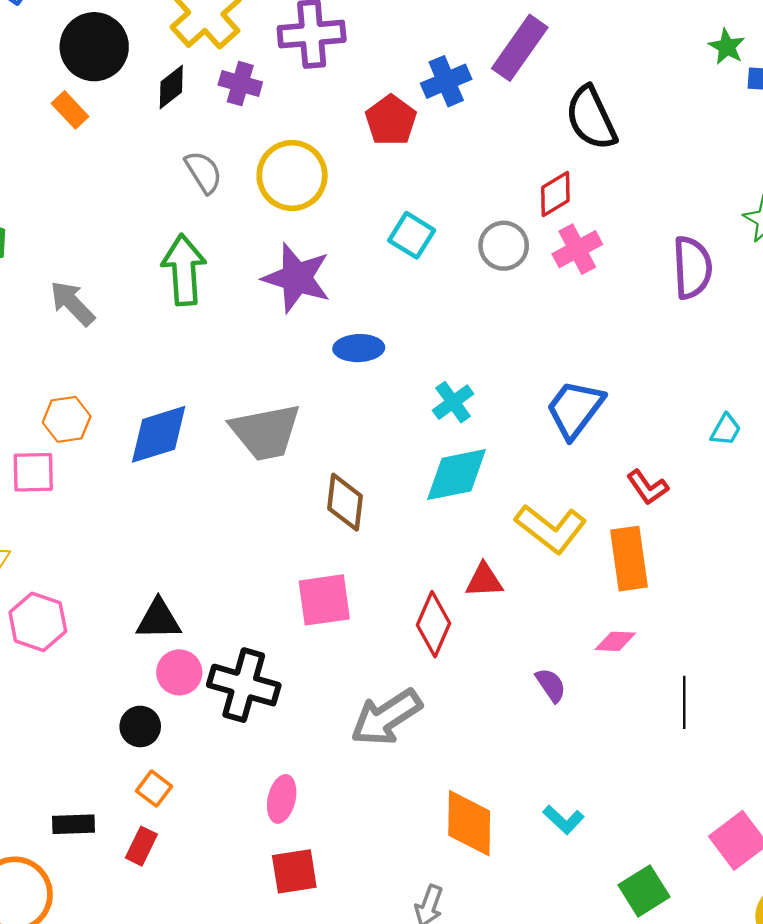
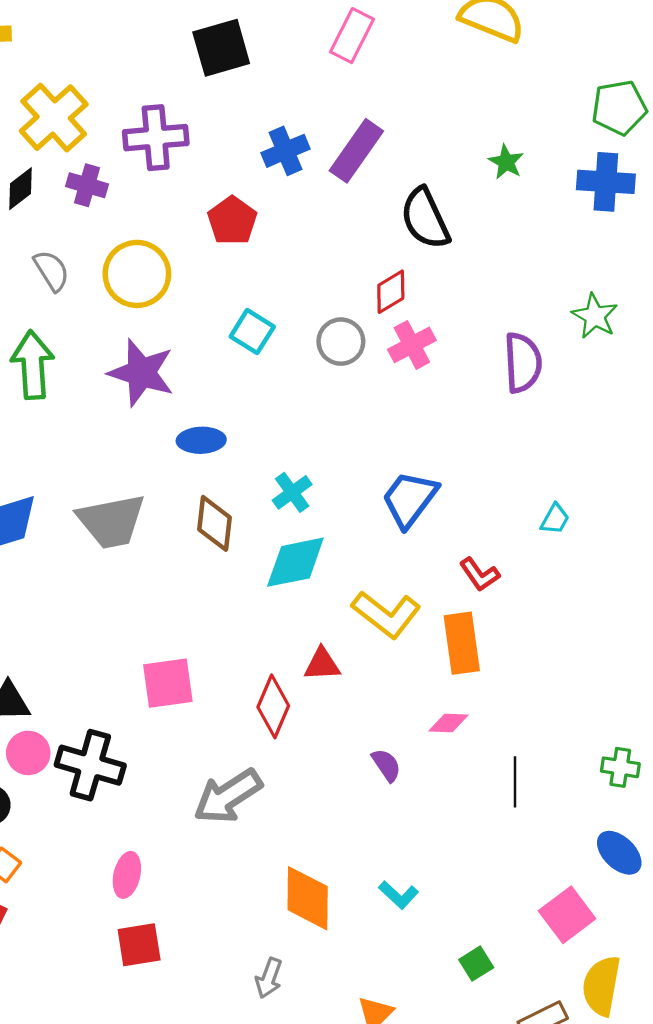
green star: (727, 47) -> (506, 162), moved
blue cross: (446, 81) -> (285, 151), moved
brown diamond: (345, 502) -> (215, 523), moved
green square: (644, 891) -> (476, 964), size x0.7

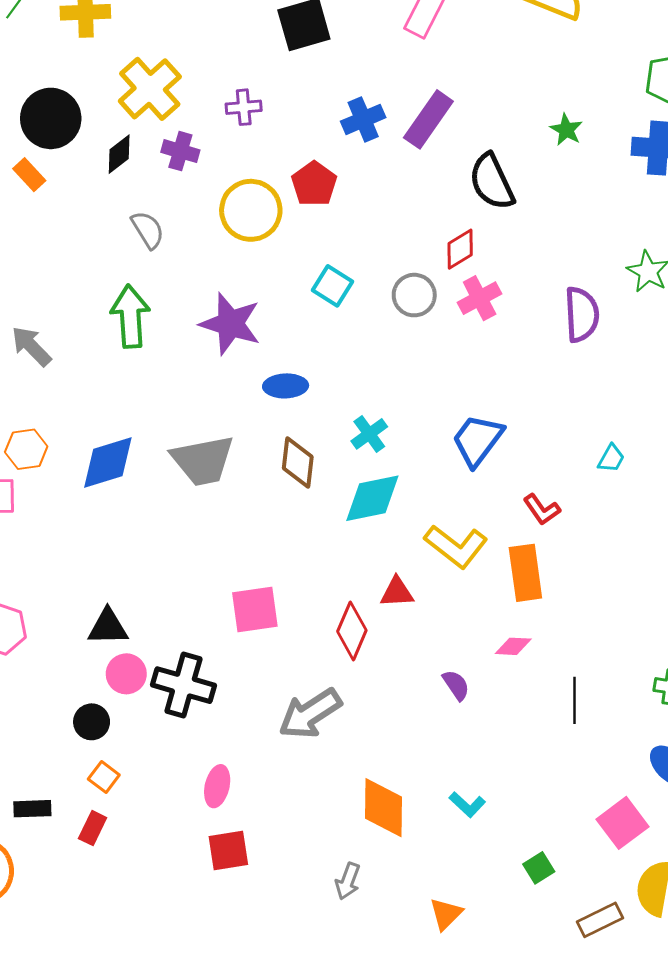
purple cross: (156, 138) -> (244, 107), size x0.6
yellow circle: (137, 274) -> (251, 210), moved

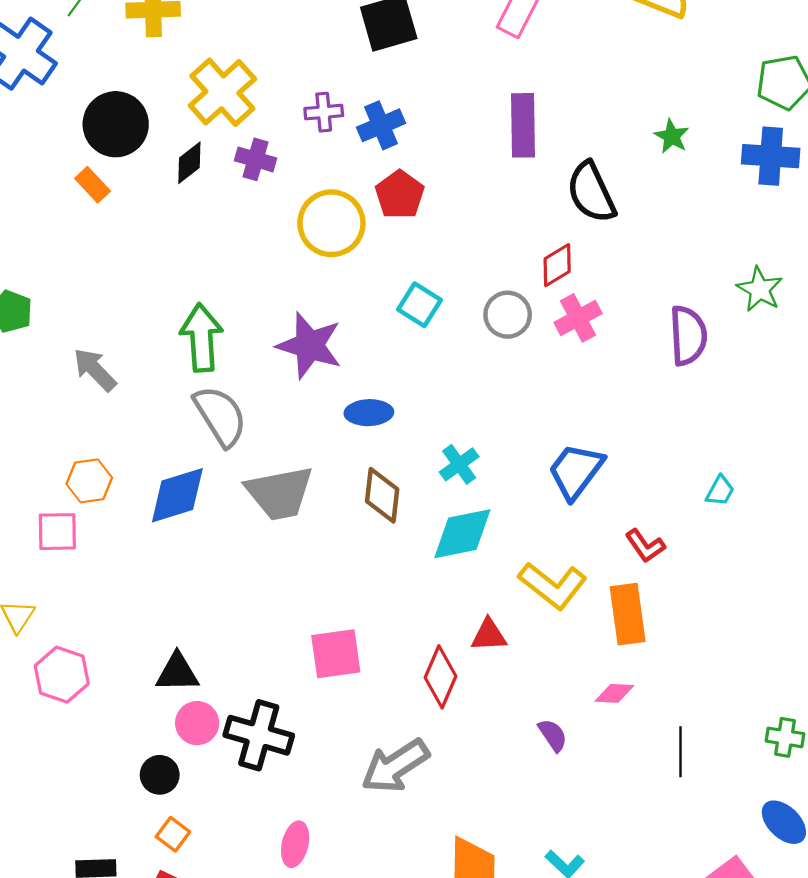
blue cross: (363, 119) -> (381, 125), moved
purple rectangle: (428, 119) -> (523, 125), turned -36
gray semicircle: (148, 230) -> (220, 416), moved, size x1.5

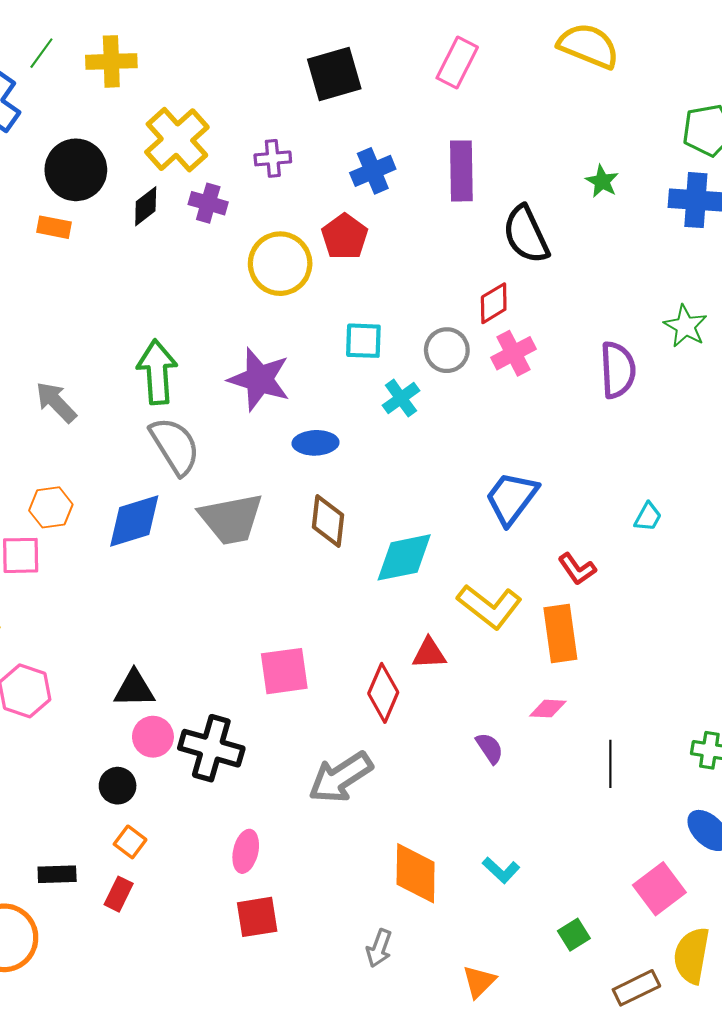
blue cross: (381, 125) -> (373, 171), moved
orange rectangle: (93, 185) -> (54, 227), turned -36
cyan square: (420, 305) -> (363, 341), turned -30
cyan cross: (459, 464) -> (401, 398), moved

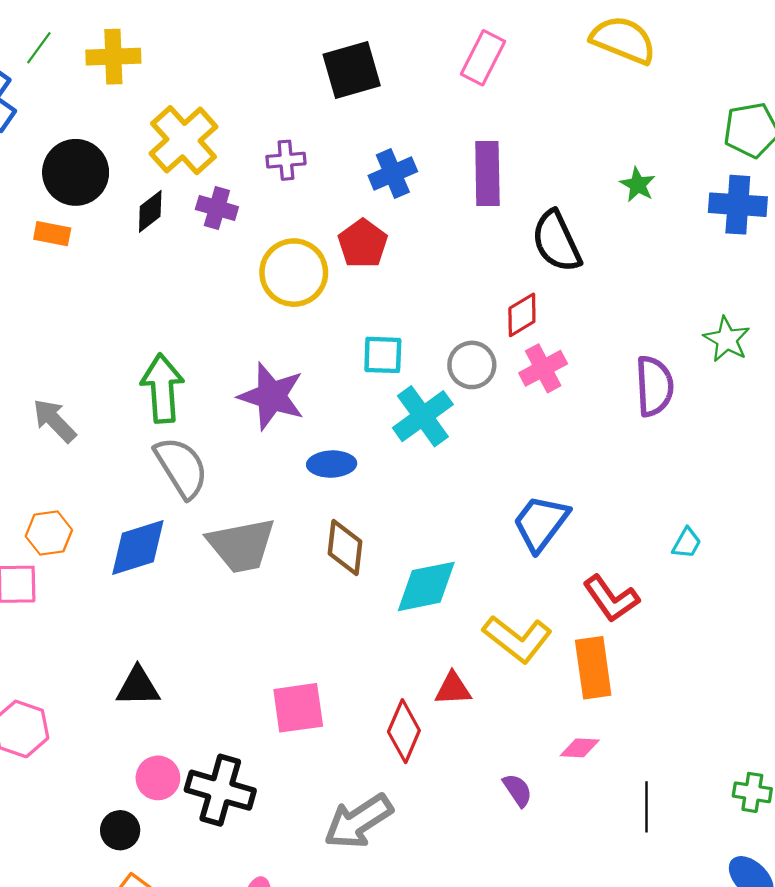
cyan cross: (401, 398) -> (423, 416), size x1.5
red L-shape: (577, 569) -> (611, 599), size x1.4
black triangle: (134, 689) -> (138, 687), moved

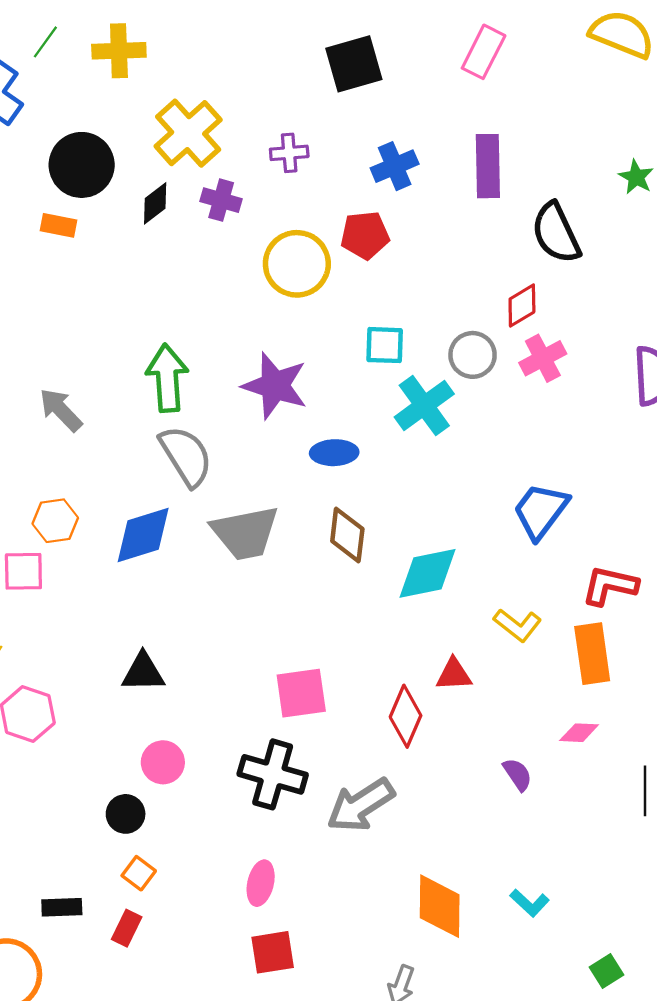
red pentagon: (363, 244) -> (365, 235), turned 30
red L-shape: (611, 599) -> (610, 586), turned 138
yellow L-shape: (517, 639) -> (518, 625), size x0.7
black cross: (220, 790) -> (273, 774), moved

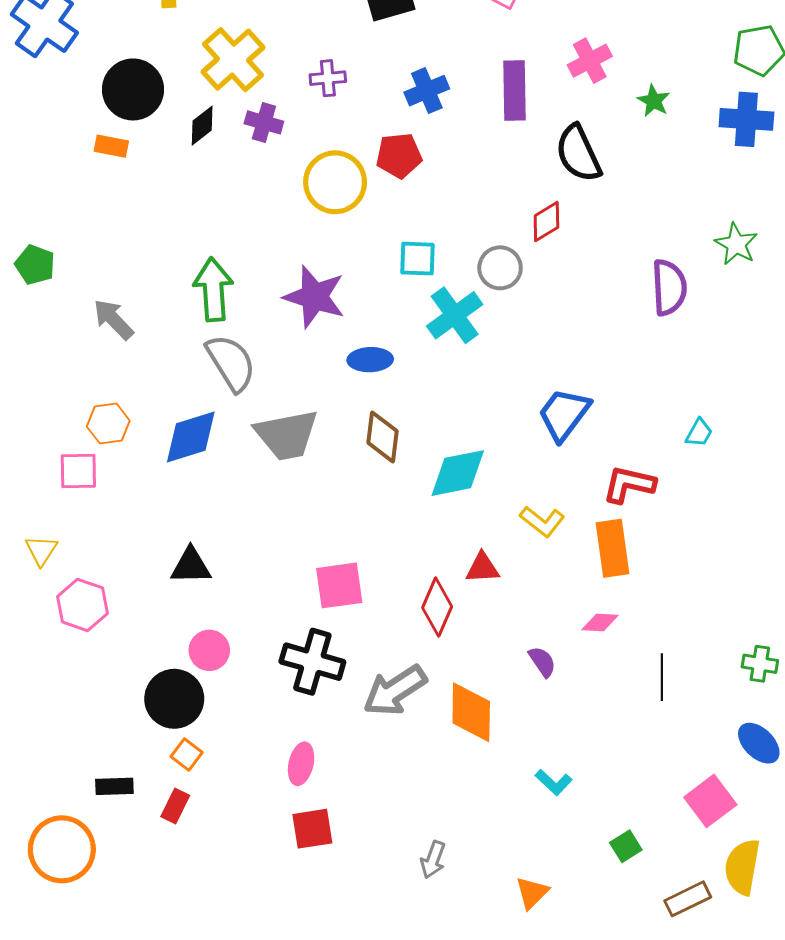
pink cross: (543, 358) -> (590, 61), moved
black circle: (126, 814) -> (174, 699), size x1.6
orange diamond: (440, 906) -> (471, 712), moved

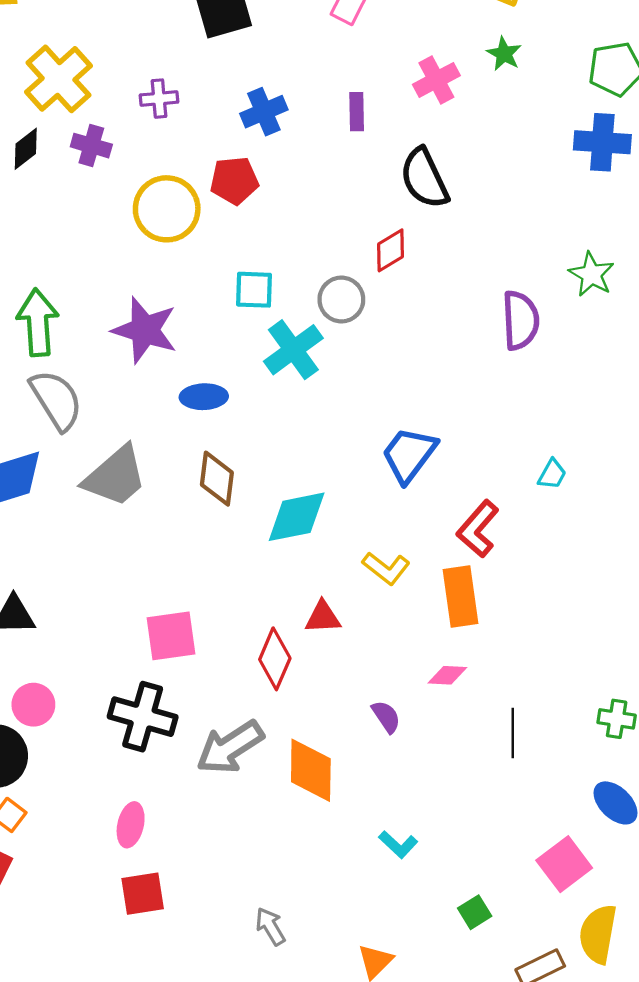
purple rectangle: (514, 91) -> (357, 112), size x0.6
green star: (654, 101) -> (504, 54), moved
gray trapezoid: (287, 435) -> (115, 476), turned -30
red L-shape: (629, 484) -> (478, 529), turned -62
gray arrow: (433, 860) -> (270, 926), turned 129

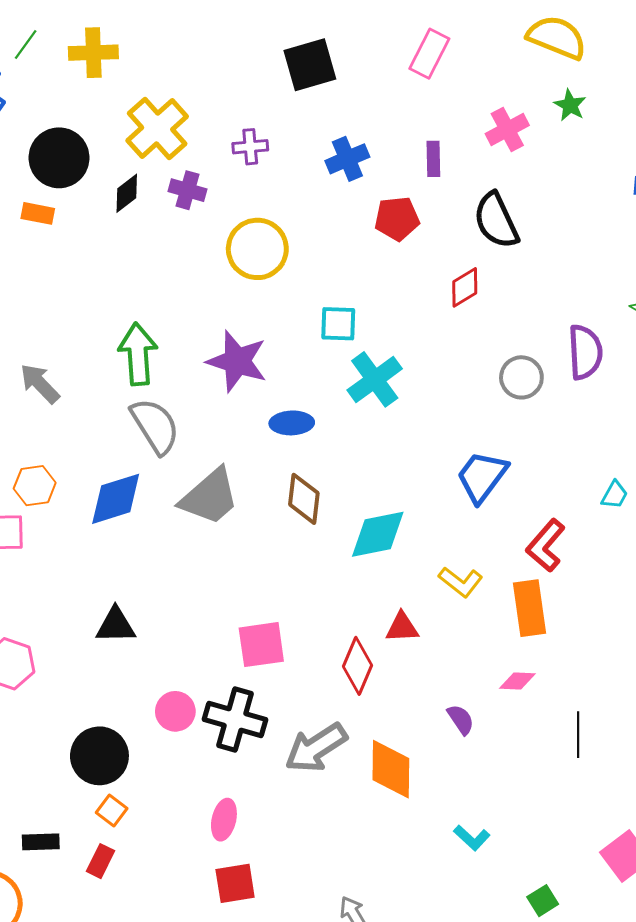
red pentagon: (234, 180) -> (397, 219), moved
gray circle: (341, 300) -> (521, 377), moved
pink circle: (33, 705) -> (175, 711), moved

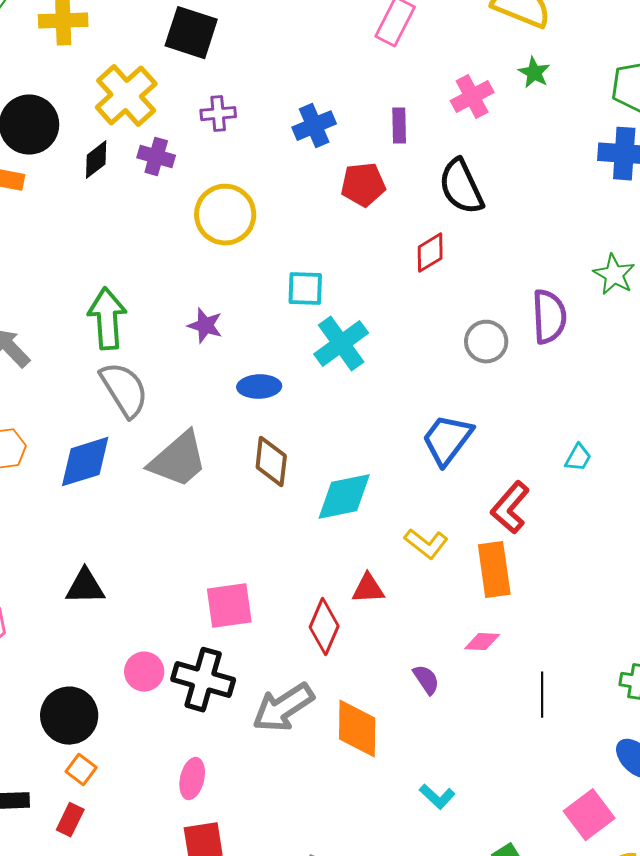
black square: (310, 65) -> (191, 33), moved, turned 34
purple star: (237, 361) -> (205, 326), size x0.6

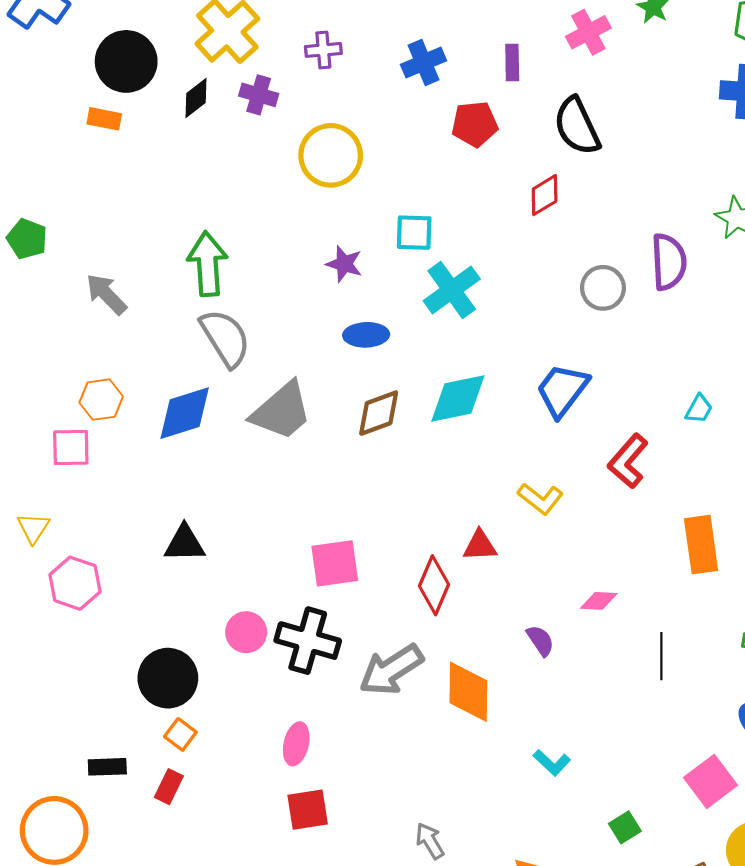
purple star: (205, 326) -> (344, 264), moved
brown diamond: (271, 462) -> (379, 413), turned 63
cyan diamond: (344, 497) -> (458, 398), moved
orange rectangle: (494, 570) -> (701, 545), moved

